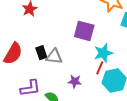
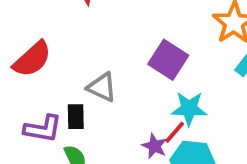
black rectangle: (41, 53) -> (76, 117), moved
purple star: (75, 81) -> (154, 146), moved

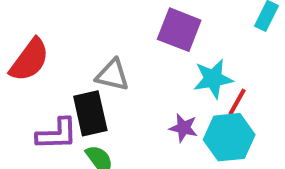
black rectangle: (76, 117) -> (90, 113), size x1.5
red line: (175, 132) -> (237, 102), moved

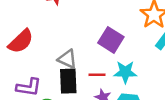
red line: (237, 102) -> (97, 75), moved, turned 49
black rectangle: (90, 113) -> (68, 81), moved

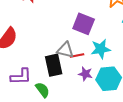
gray triangle: (67, 59) -> (65, 50), moved

